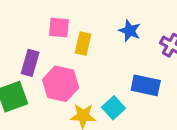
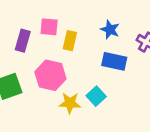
purple rectangle: (30, 63) -> (23, 41), moved
blue rectangle: (146, 85) -> (114, 61), moved

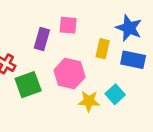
blue star: (110, 30) -> (129, 28), size x1.4
yellow rectangle: (70, 41) -> (103, 49), moved

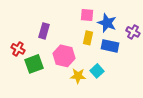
pink square: (68, 25) -> (87, 15), moved

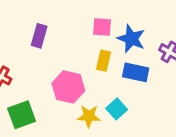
purple rectangle: (44, 31) -> (39, 36), moved
green square: (34, 64) -> (22, 115), moved

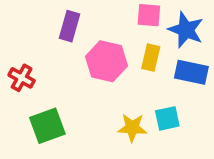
pink hexagon: (68, 87) -> (106, 61), moved
cyan square: (117, 109) -> (167, 118), turned 30

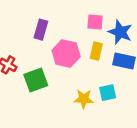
green square: (47, 126) -> (36, 80), moved

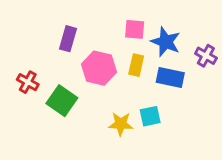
green square: (36, 80) -> (62, 101), turned -35

